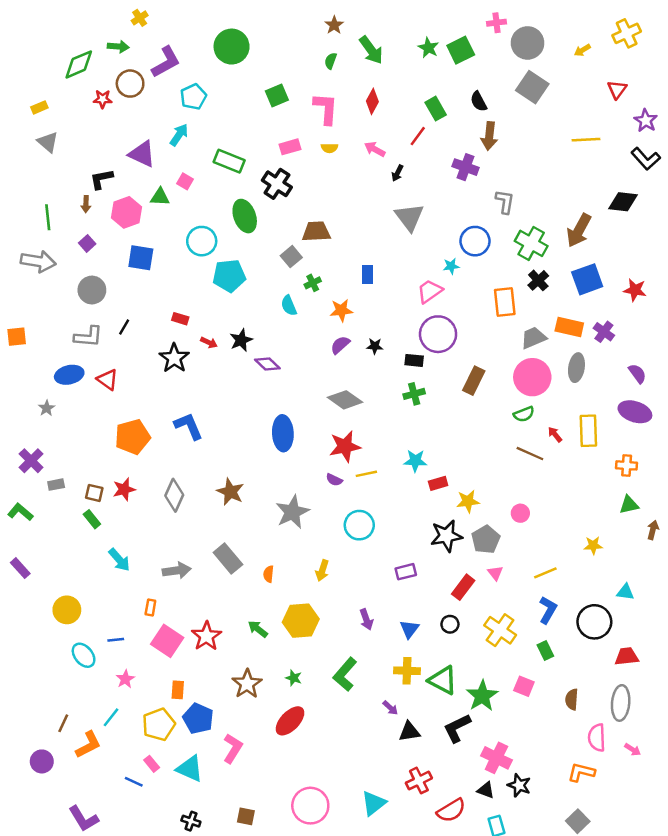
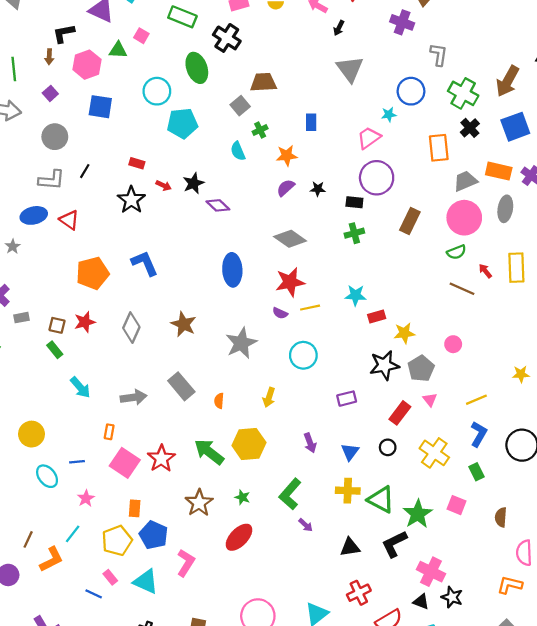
green arrow: (258, 629) -> (209, 452), size x1.6
purple arrow: (390, 708) -> (306, 525), moved

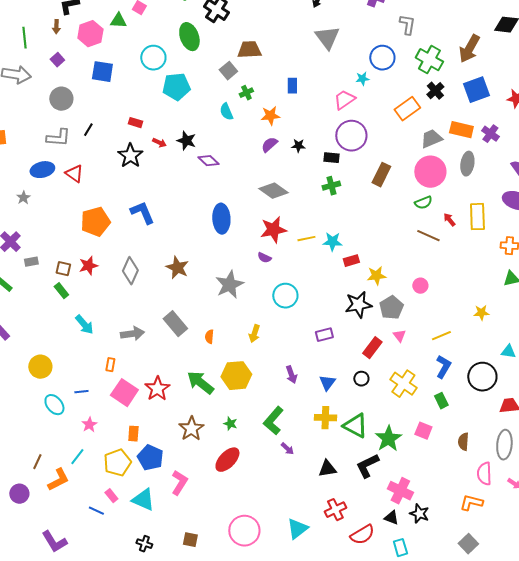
orange rectangle: (439, 148) -> (407, 109), turned 60
black star: (194, 183) -> (186, 141), turned -30
yellow line: (310, 308) -> (306, 239), moved

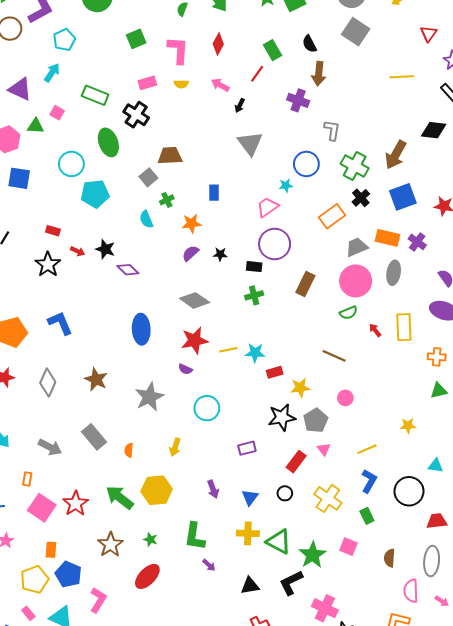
brown line: (428, 236) -> (334, 356), moved
gray arrow: (132, 334) -> (50, 447), turned 35
green L-shape: (273, 421) -> (195, 536), turned -32

